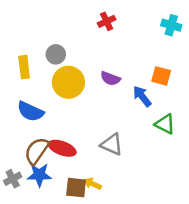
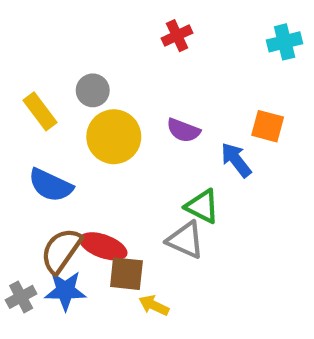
cyan cross: (171, 25) -> (285, 42), turned -30
yellow rectangle: (24, 67) -> (40, 111), turned -30
green triangle: (165, 124) -> (202, 206), moved
brown square: (76, 188) -> (126, 274), moved

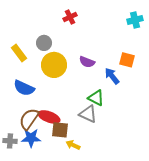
red cross: (177, 36) -> (70, 17), moved
gray cross: (21, 297) -> (10, 141), turned 32

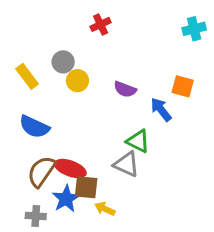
yellow circle: (54, 65) -> (77, 81), moved, size x0.6
blue star: (31, 138) -> (66, 199), moved, turned -30
gray cross: (10, 141) -> (36, 216), moved

